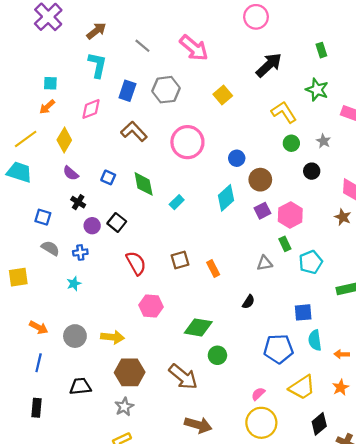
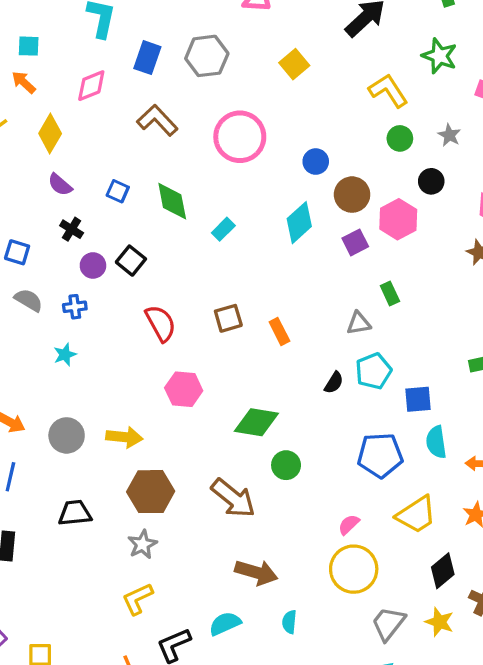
orange arrow: (47, 107) -> (24, 82), turned 84
pink hexagon: (290, 215) -> (398, 219), moved
cyan pentagon: (311, 262) -> (373, 371), moved

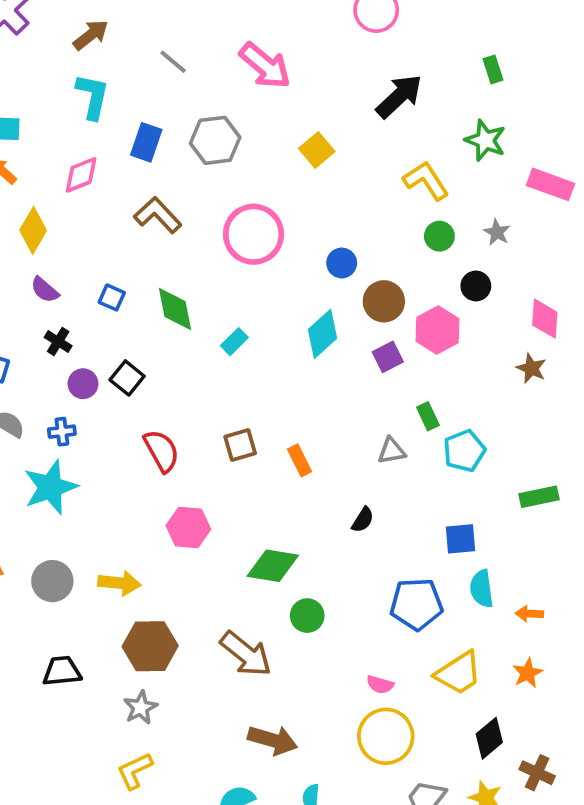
cyan star: (65, 355) -> (50, 487), size x2.0
cyan pentagon: (373, 371) -> (464, 451), moved
pink semicircle: (349, 525) -> (380, 685), turned -120

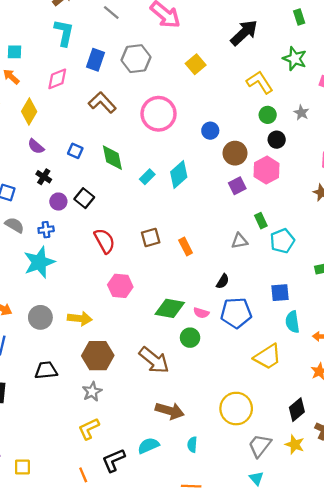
black circle: (476, 286) -> (277, 140), moved
cyan diamond: (323, 334) -> (179, 175), moved
blue pentagon: (416, 604) -> (236, 313), moved
yellow trapezoid: (459, 673) -> (268, 357), moved
pink semicircle: (380, 685) -> (201, 313), moved

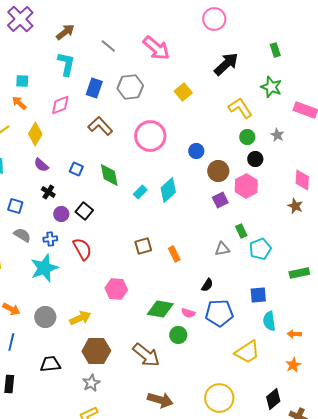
red semicircle: (105, 241) -> (82, 249), moved
yellow arrow: (80, 319) -> (80, 318), turned -30

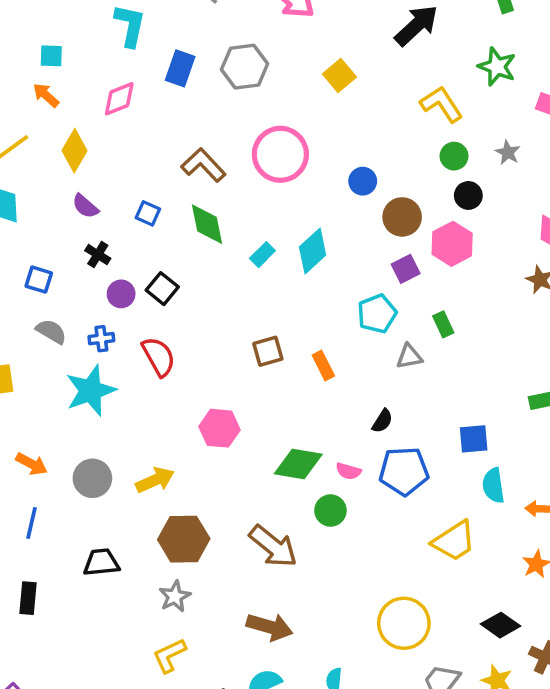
brown L-shape: (100, 126) -> (203, 165), moved
cyan pentagon: (260, 249) -> (377, 314), moved
black diamond: (273, 399) -> (501, 625), turned 75
brown arrow: (160, 400) -> (270, 627), moved

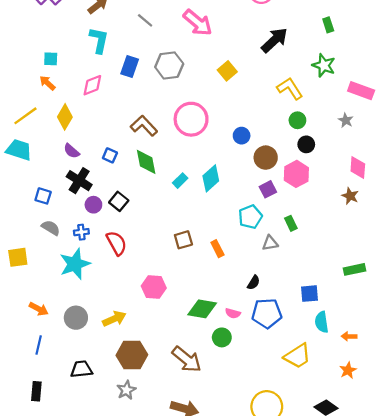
gray star: (508, 153) -> (346, 120), moved
black cross: (98, 255) -> (79, 181), size x1.6

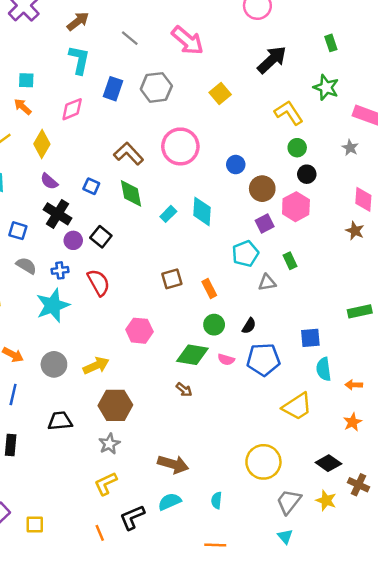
cyan diamond: (211, 178) -> (202, 211), turned -44
green circle: (222, 337) -> (214, 325), moved
brown arrow: (187, 359) -> (184, 390), moved, size x0.5

